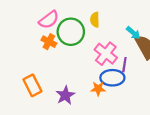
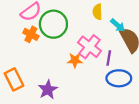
yellow semicircle: (95, 20) -> (97, 12), moved
blue ellipse: (112, 78) -> (119, 78), moved
orange star: (98, 89) -> (75, 60), moved

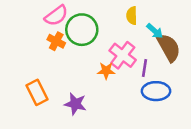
purple star: (48, 90) -> (75, 104), turned -30

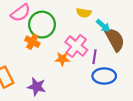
yellow semicircle: (132, 16) -> (84, 13), turned -80
orange cross: (56, 41) -> (32, 42), moved

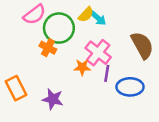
yellow semicircle: (84, 13) -> (86, 15), moved, turned -56
cyan arrow: (103, 26) -> (98, 18), moved
purple line: (95, 57) -> (107, 73), moved

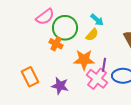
yellow semicircle: (86, 15) -> (92, 35), moved
pink cross: (98, 53) -> (97, 79), moved
orange star: (82, 67) -> (84, 60), size x1.5

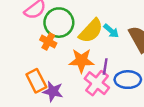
cyan arrow: (97, 20) -> (111, 31), moved
yellow semicircle: (92, 35) -> (91, 31), size x1.6
orange rectangle: (30, 77) -> (36, 81), moved

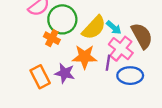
pink cross: (97, 83) -> (121, 49), moved
purple star: (53, 91) -> (65, 73), moved

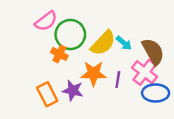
pink cross: (121, 49) -> (145, 72), moved
blue ellipse: (130, 76) -> (156, 93), moved

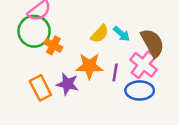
green circle: (70, 35) -> (34, 31), moved
yellow semicircle: (103, 43) -> (100, 34), size x0.7
blue ellipse: (156, 93) -> (140, 90), moved

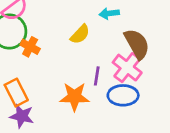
cyan arrow: (122, 34) -> (109, 13), moved, turned 132
orange star: (89, 66) -> (74, 97), moved
purple star: (67, 84) -> (22, 116), moved

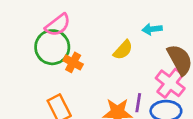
purple line: (97, 76) -> (138, 103), moved

